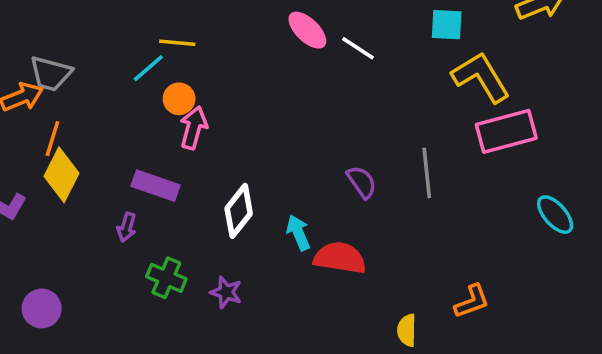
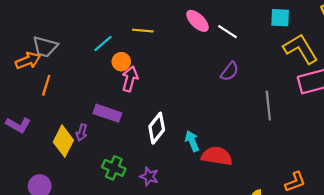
yellow line: (177, 43) -> (143, 31), moved
yellow diamond: (62, 175) -> (63, 141), moved
purple semicircle: (362, 182) -> (230, 71), moved, turned 72
purple arrow: (127, 227) -> (82, 132), moved

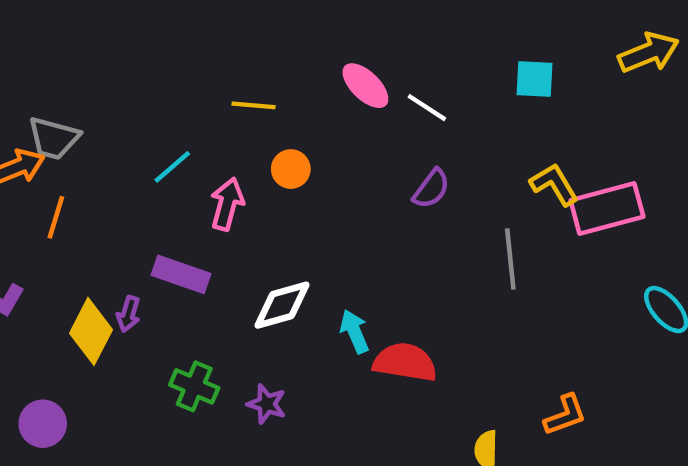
cyan line: (103, 43) -> (172, 167), moved
yellow L-shape: (300, 49) -> (554, 184), moved, size x0.7
orange circle: (121, 62) -> (291, 169), moved
white diamond: (157, 128) -> (282, 305), turned 36

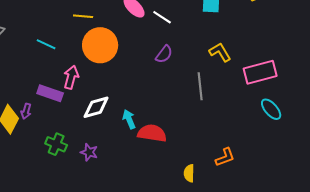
cyan line: (172, 167) -> (46, 44), turned 66
orange circle: (291, 169) -> (100, 45), size x2.0
pink arrow: (227, 204) -> (71, 77), moved
pink rectangle: (607, 209) -> (260, 72), moved

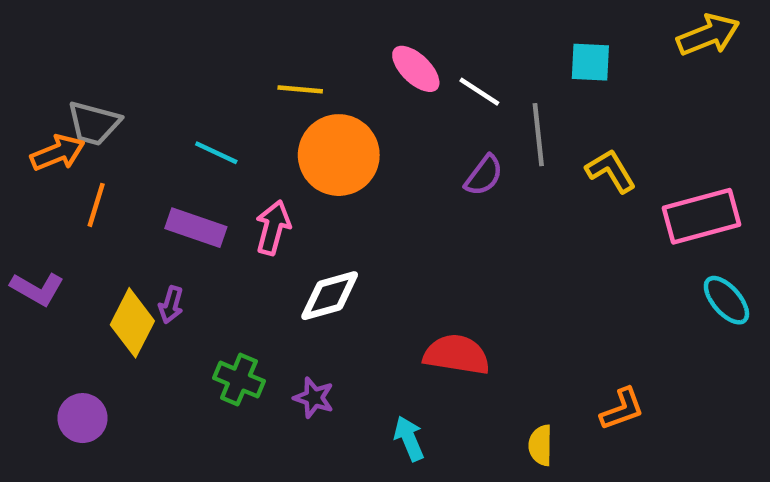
gray line: (200, 86) -> (538, 135), moved
purple rectangle: (50, 93) -> (196, 228), moved
cyan arrow: (129, 119) -> (409, 438), moved

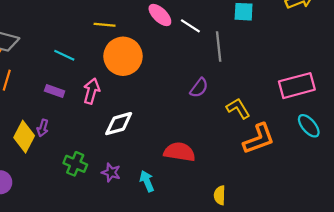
yellow L-shape: (611, 171) -> (238, 108), moved
purple semicircle: (484, 175) -> (199, 88), moved
purple rectangle: (196, 228) -> (55, 91), size x0.7
orange L-shape: (622, 409) -> (259, 139), moved, size x1.5
cyan arrow: (409, 438) -> (147, 181), moved

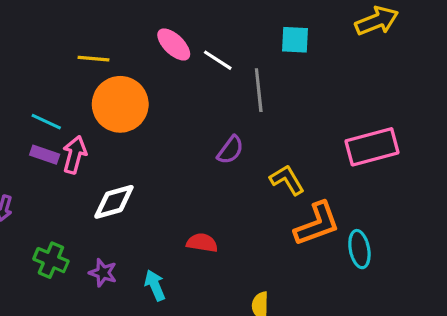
cyan line: (64, 55) -> (46, 122), moved
purple rectangle: (55, 91) -> (45, 155), moved
cyan ellipse: (309, 126) -> (359, 249), moved, turned 30
red semicircle: (179, 152) -> (202, 243), size x0.7

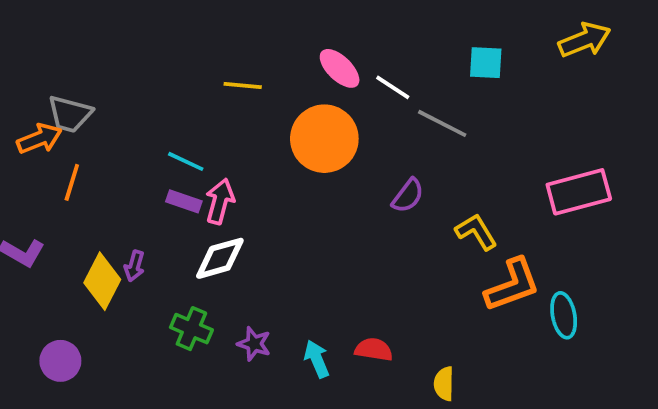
gray line: (259, 90) -> (442, 123), turned -57
orange circle: (120, 104) -> (324, 139), moved
white diamond: (114, 202) -> (220, 258), moved
red semicircle: (202, 243) -> (374, 349), moved

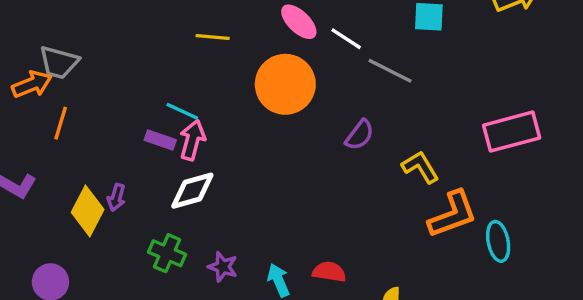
cyan line: (186, 161) -> (182, 111), moved

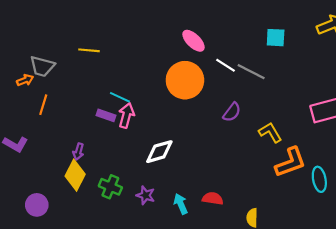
yellow line: (213, 37) -> (89, 50), moved
white line: (346, 39) -> (225, 65), moved
orange arrow: (32, 84) -> (25, 80), size x0.7
white diamond: (192, 191) -> (159, 152), moved
yellow diamond: (88, 211) -> (75, 175), moved

